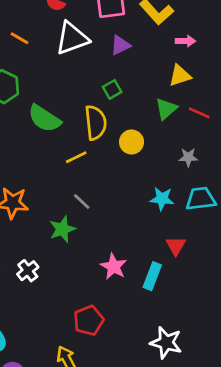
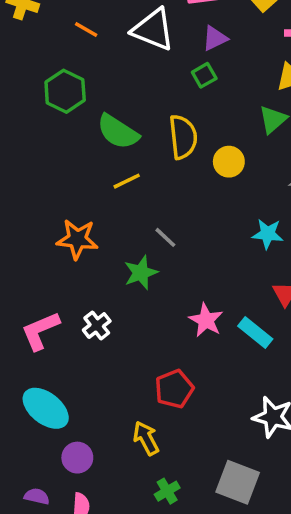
white triangle: (72, 38) -> (153, 30), turned 42
green square: (112, 89) -> (204, 75), moved
yellow line: (76, 157) -> (127, 181), moved
cyan rectangle: (152, 276) -> (255, 333), turned -72

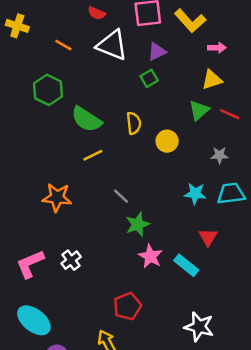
yellow semicircle: (183, 137) -> (134, 123), size x0.7
green star: (141, 273) -> (138, 224), moved

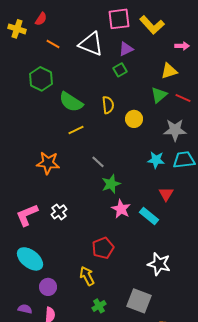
red semicircle: (97, 13) -> (41, 19), moved, turned -80
pink arrow: (217, 48) -> (182, 46), moved
gray star: (220, 155) -> (175, 130), size x1.6

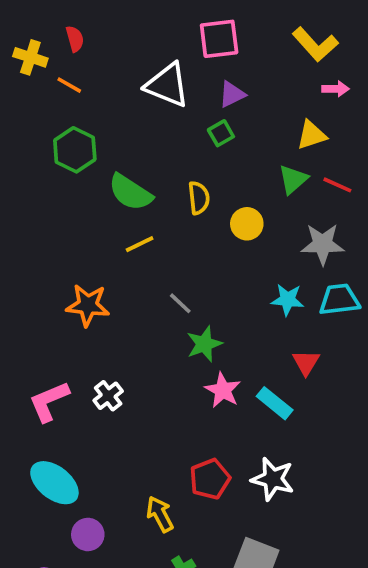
red semicircle: (41, 19) -> (75, 39), turned -48
yellow L-shape: (152, 25) -> (315, 44), moved
orange line: (53, 44) -> (69, 85), moved
red pentagon: (103, 248) -> (210, 479), moved
white star: (159, 264) -> (273, 479), moved

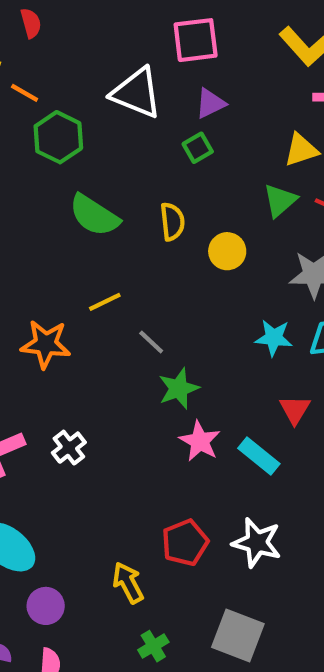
red semicircle: (75, 39) -> (31, 23), moved
green hexagon: (75, 150) -> (58, 137), moved
yellow line: (140, 244) -> (105, 302), moved

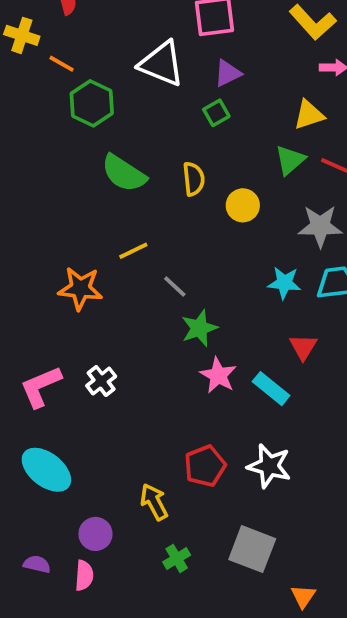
purple circle: (46, 606) -> (95, 534), moved

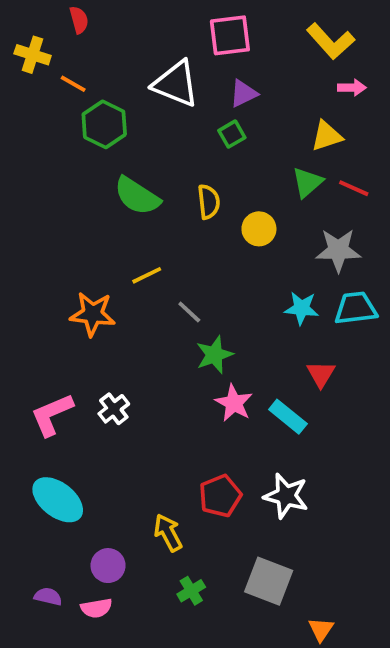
pink semicircle: (84, 575) -> (96, 608), turned 76

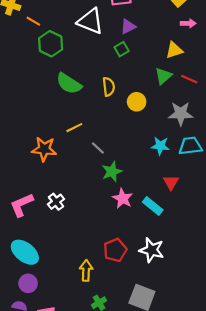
yellow arrow: (168, 533) -> (86, 270), turned 30
purple circle: (108, 566) -> (28, 283), moved

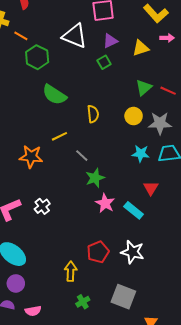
yellow triangle: (174, 50) -> (141, 48), moved
yellow semicircle: (109, 87) -> (93, 114), moved
yellow circle: (137, 102) -> (134, 116), moved

